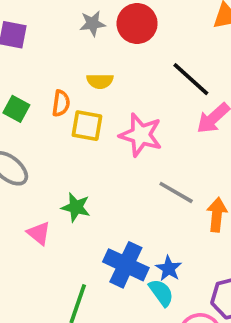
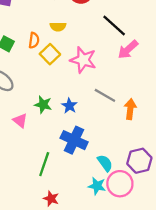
yellow square: (87, 126) -> (50, 54), turned 36
blue star: (169, 269) -> (69, 106), moved
cyan semicircle: (161, 293) -> (105, 163), moved

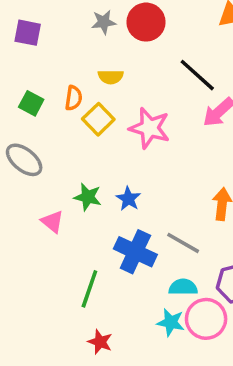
gray line: (105, 95) -> (183, 243), moved
cyan semicircle: (105, 163) -> (183, 287), turned -54

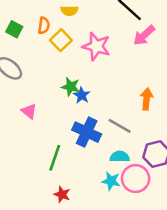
green star: (88, 197) -> (71, 87), moved

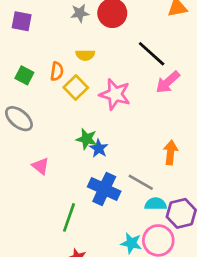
cyan semicircle: (120, 157) -> (156, 204), moved

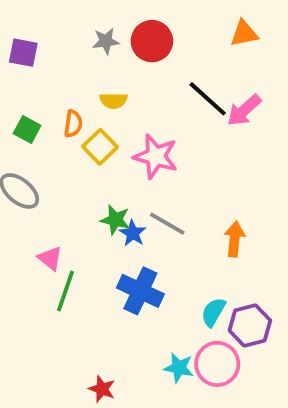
pink arrow: (168, 82) -> (244, 110), moved
gray line: (141, 182) -> (167, 224), moved
cyan semicircle: (156, 204) -> (213, 312), turned -60
green line: (69, 217) -> (65, 291), moved

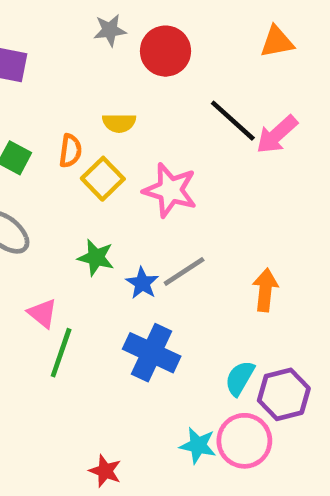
gray star: (106, 41) -> (110, 30), moved
green star: (115, 220) -> (96, 258), moved
gray line: (167, 224) -> (184, 271), turned -63

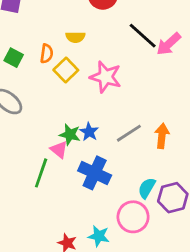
green star: (96, 258) -> (70, 135), moved
gray line: (184, 271) -> (129, 133), moved
pink triangle: (43, 313) -> (59, 150), moved
pink circle: (244, 441) -> (133, 217), moved
cyan star: (198, 445) -> (99, 236), moved

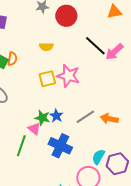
orange semicircle: (47, 54) -> (12, 59), moved
yellow square: (66, 70) -> (47, 79), moved, turned 30
orange arrow: (162, 136) -> (109, 119), turned -84

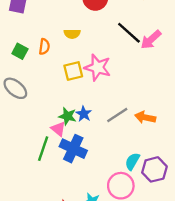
orange semicircle: (12, 59) -> (44, 47), moved
blue cross: (60, 146) -> (73, 149), moved

